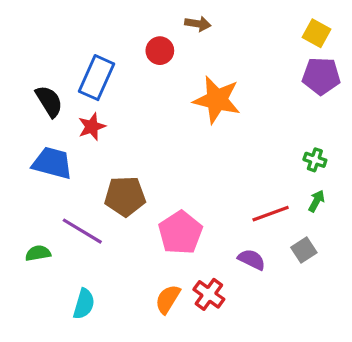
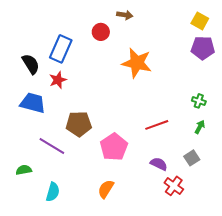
red line: (271, 214) -> (157, 125), moved
green semicircle: (38, 253) -> (24, 170), moved
red cross: (209, 294) -> (174, 186), moved

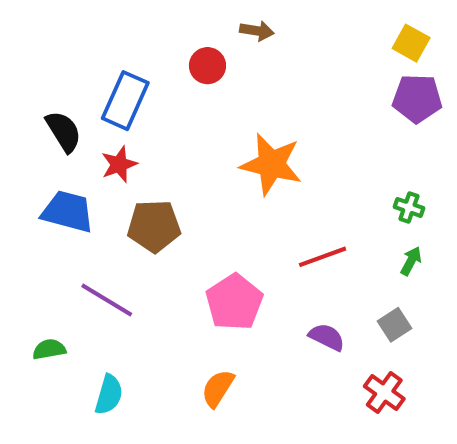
orange star: (137, 63) -> (271, 164), moved
brown pentagon: (79, 124) -> (154, 226), moved
red cross: (174, 186) -> (384, 393), moved

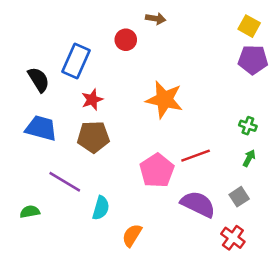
red star: (119, 164) -> (92, 100), moved
pink pentagon: (234, 302) -> (157, 171), moved
purple semicircle: (327, 337) -> (198, 204), size x1.6
cyan semicircle: (109, 395) -> (101, 208), moved

